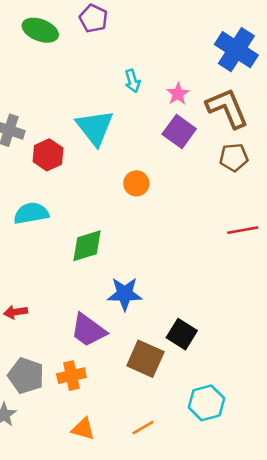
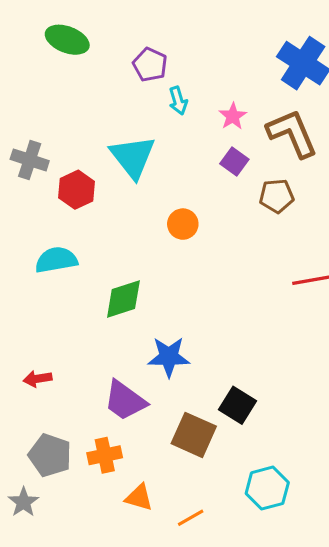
purple pentagon: (93, 18) -> (150, 65), moved
purple square: (179, 131) -> (234, 162), size x0.7
brown pentagon: (234, 157) -> (277, 196), moved
orange triangle: (83, 429) -> (139, 497), moved

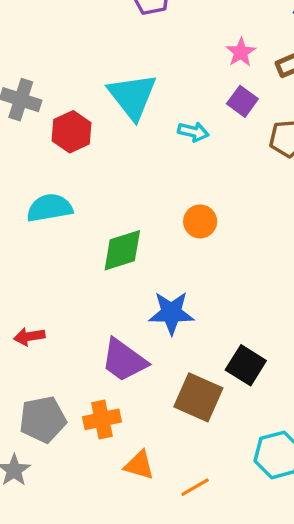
cyan arrow: (178, 101) -> (193, 132), moved, turned -60
orange circle: (183, 224) -> (200, 221), moved
gray pentagon: (50, 455) -> (43, 419), turned -30

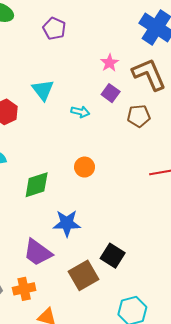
cyan triangle: (132, 96) -> (43, 90), size x0.7
brown square: (198, 397) -> (83, 275), turned 36

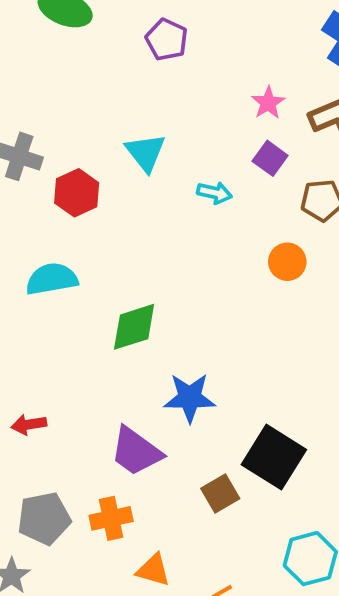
orange circle: (85, 167) -> (287, 262), moved
black square: (113, 256) -> (274, 457), size x1.4
brown square: (83, 275) -> (220, 493), size x0.7

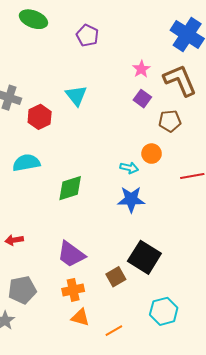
cyan arrow: (215, 193) -> (129, 168), moved
blue star: (190, 398) -> (131, 199), moved
orange cross: (111, 518) -> (73, 290), moved

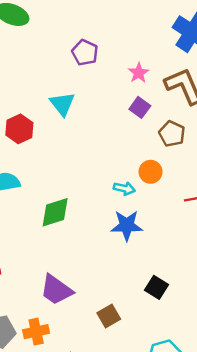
purple pentagon: (87, 35) -> (85, 53), moved
brown pentagon: (170, 121) -> (172, 134), turned 30
black square: (144, 257) -> (156, 287), moved, size x0.6
orange cross: (73, 290) -> (36, 332), moved

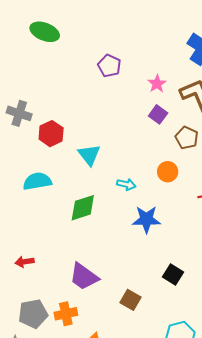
cyan triangle: (62, 104) -> (89, 155), moved
cyan arrow: (124, 188) -> (126, 184), moved
brown square: (109, 316) -> (131, 300), turned -30

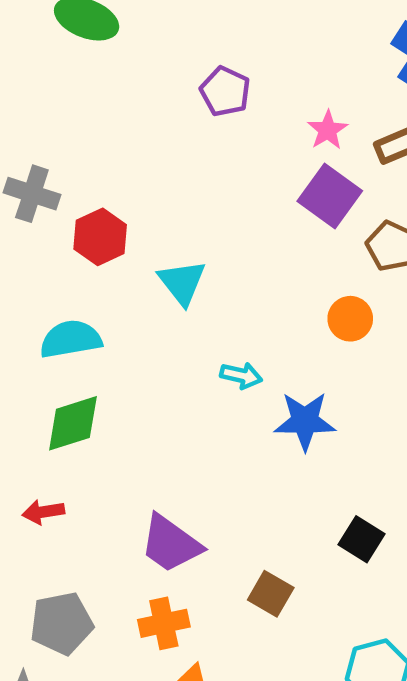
purple square: (158, 114) -> (330, 196), size x1.5
cyan arrow: (126, 184) -> (241, 376), moved
green diamond: (83, 208) -> (73, 423), moved
orange cross: (66, 314) -> (164, 623), moved

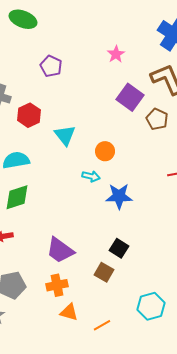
purple pentagon: (225, 91) -> (51, 66), moved
pink star: (328, 130) -> (116, 54), moved
orange circle: (350, 319) -> (105, 151), moved
black square: (362, 539) -> (119, 248), moved

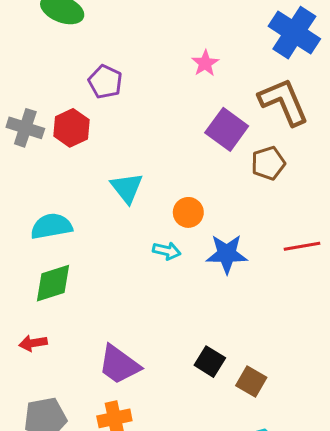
red hexagon: (29, 115) -> (71, 128), moved
brown pentagon: (157, 119) -> (268, 163), turned 30
blue star: (119, 196) -> (227, 254), moved
brown square: (104, 272) -> (251, 382), moved

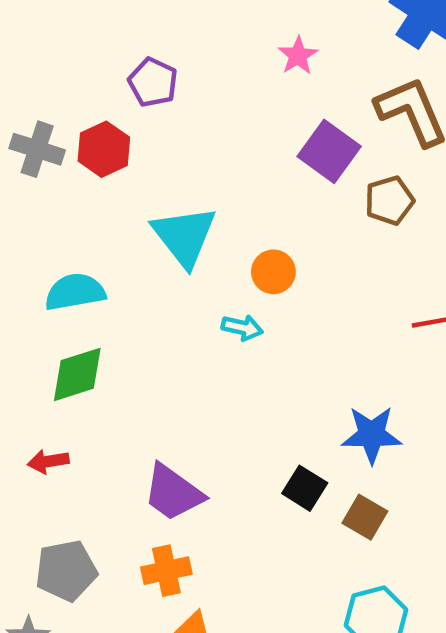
cyan triangle: (127, 188) -> (184, 236), size x1.4
blue star: (227, 254) -> (372, 435), moved

